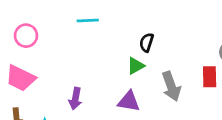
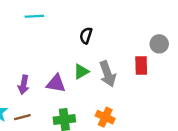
green triangle: (136, 66) -> (81, 72), moved
purple triangle: (129, 101) -> (56, 84), moved

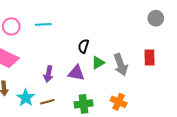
cyan line: (34, 16) -> (43, 24), moved
black semicircle: (86, 35) -> (83, 46), moved
gray circle: (159, 44) -> (156, 18), moved

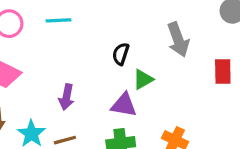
gray arrow: (121, 65) -> (178, 40), moved
purple triangle: (76, 73) -> (124, 105), moved

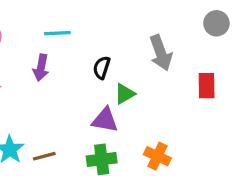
cyan line: (59, 20) -> (57, 33), moved
purple arrow: (66, 97) -> (41, 68), moved

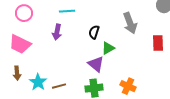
purple triangle: (105, 120) -> (96, 64), turned 30

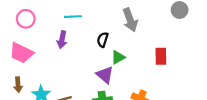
gray arrow: (130, 23) -> (130, 20), moved
red rectangle: (158, 43) -> (161, 56), moved

